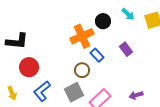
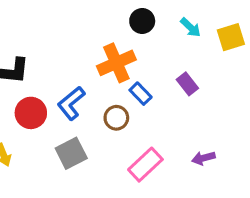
black circle: (103, 21) -> (142, 21), moved
blue L-shape: (42, 91) -> (71, 103), moved
gray square: (74, 92) -> (71, 153), moved

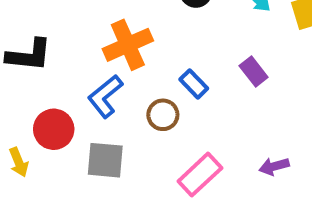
orange cross: (116, 63) -> (128, 45), moved
red circle: (31, 113) -> (54, 129), moved
gray square: (71, 153) -> (105, 160), turned 32

